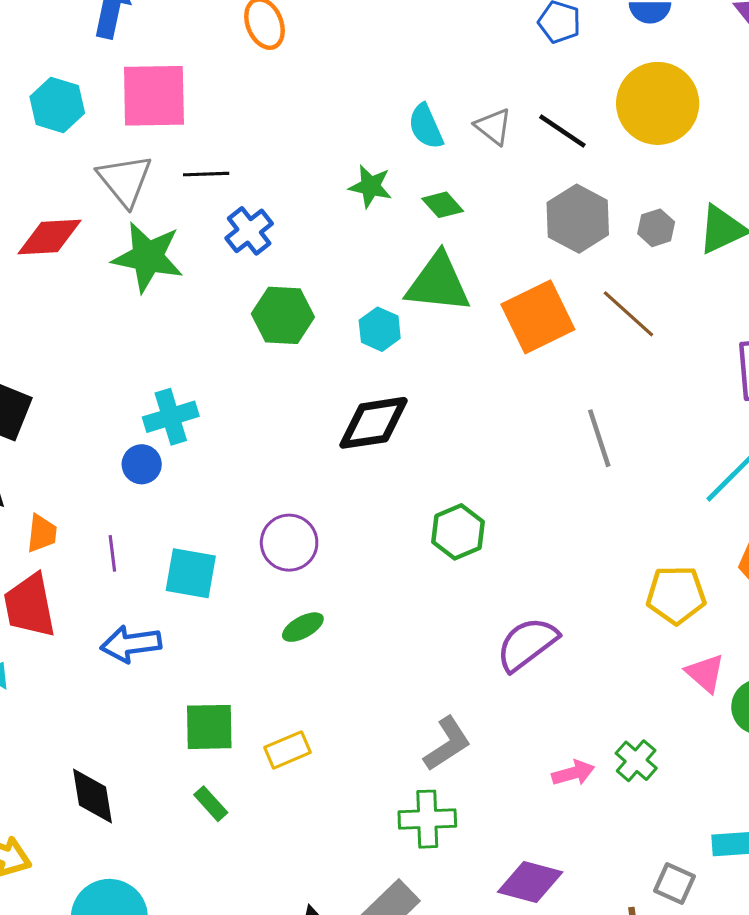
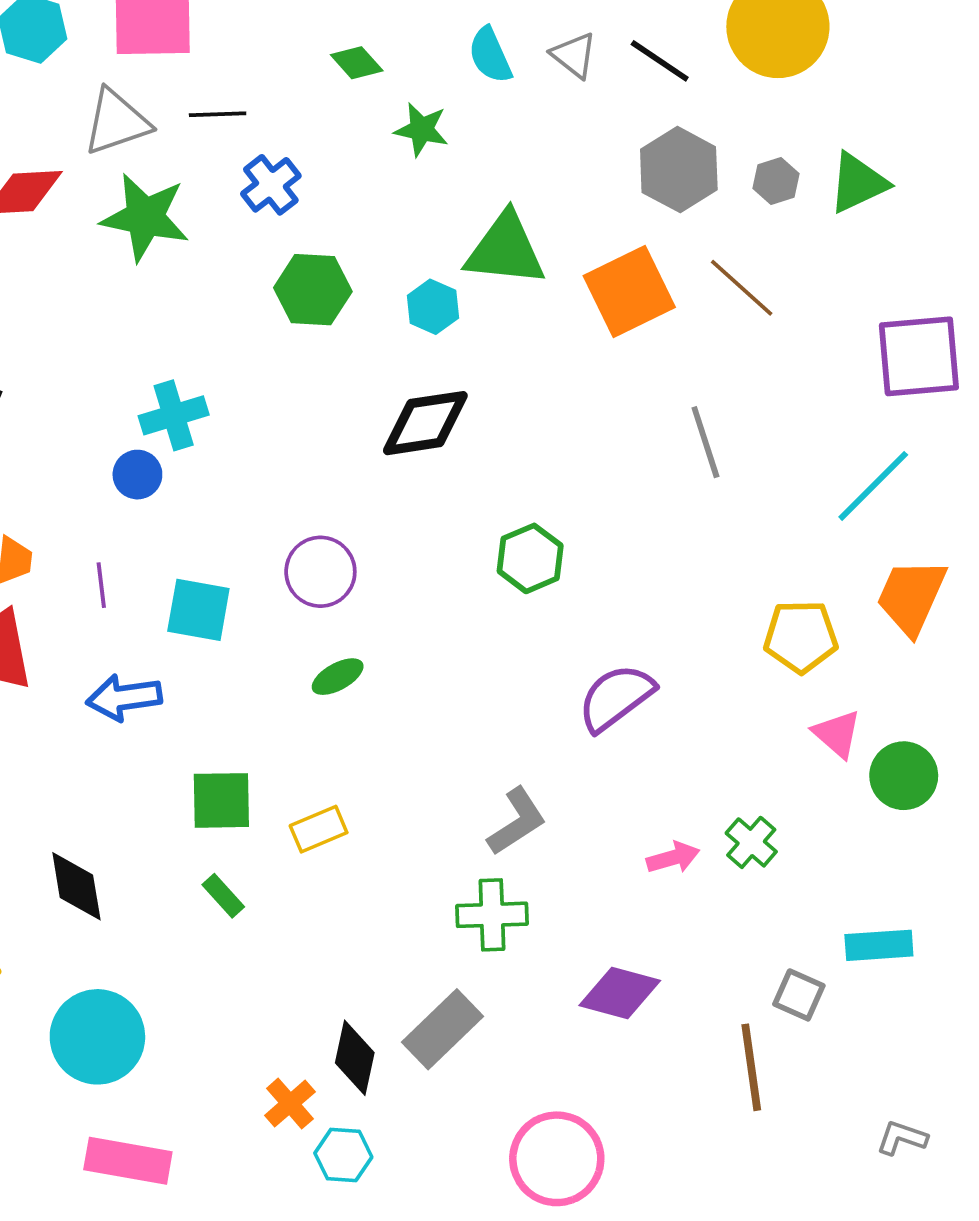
gray triangle: (125, 180) -> (116, 122), turned 50
green diamond: (443, 205) -> (357, 63), moved

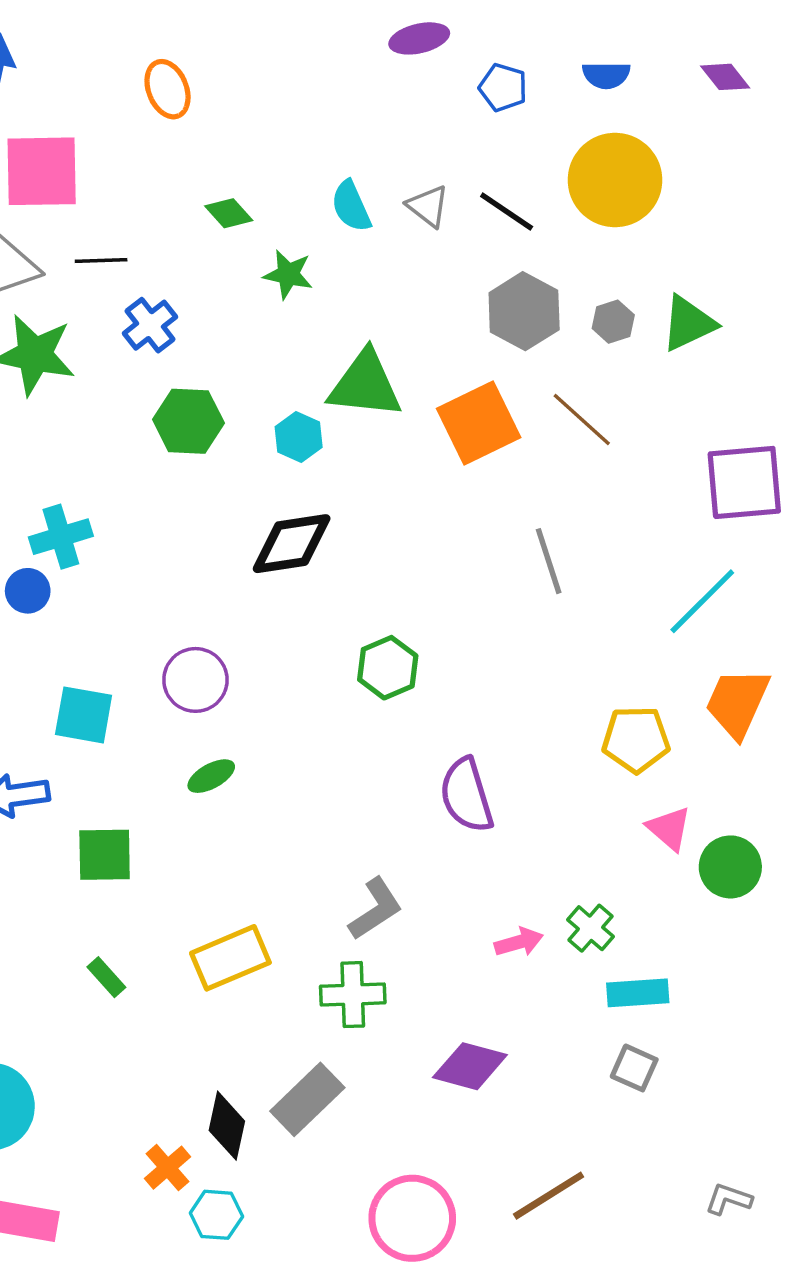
purple semicircle: (616, 698) -> (466, 795), turned -70
green square: (221, 800) -> (105, 855), moved
yellow rectangle: (319, 829) -> (230, 958), moved, size x1.5
cyan rectangle: (879, 945) -> (638, 993), moved
brown line: (751, 1067) -> (549, 1196), moved, turned 66

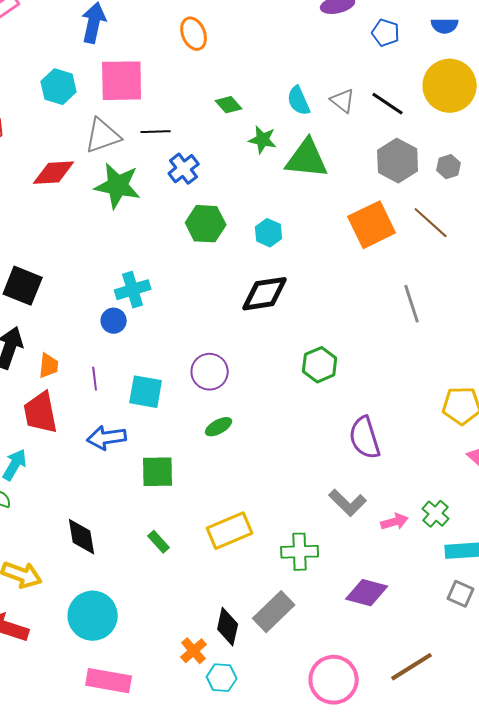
green triangle: (365, 385) -> (307, 159), moved
gray L-shape: (376, 909) -> (348, 503), moved, turned 78

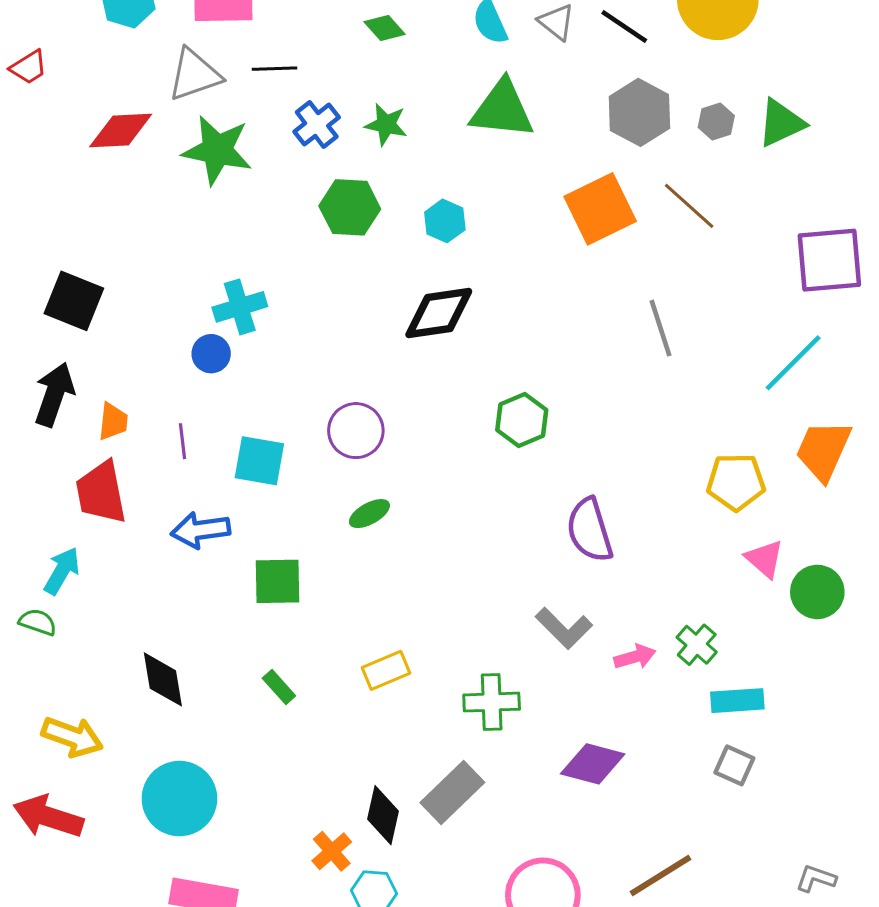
green star: (263, 140) -> (386, 124), moved
yellow rectangle: (230, 531) -> (386, 670), size x0.7

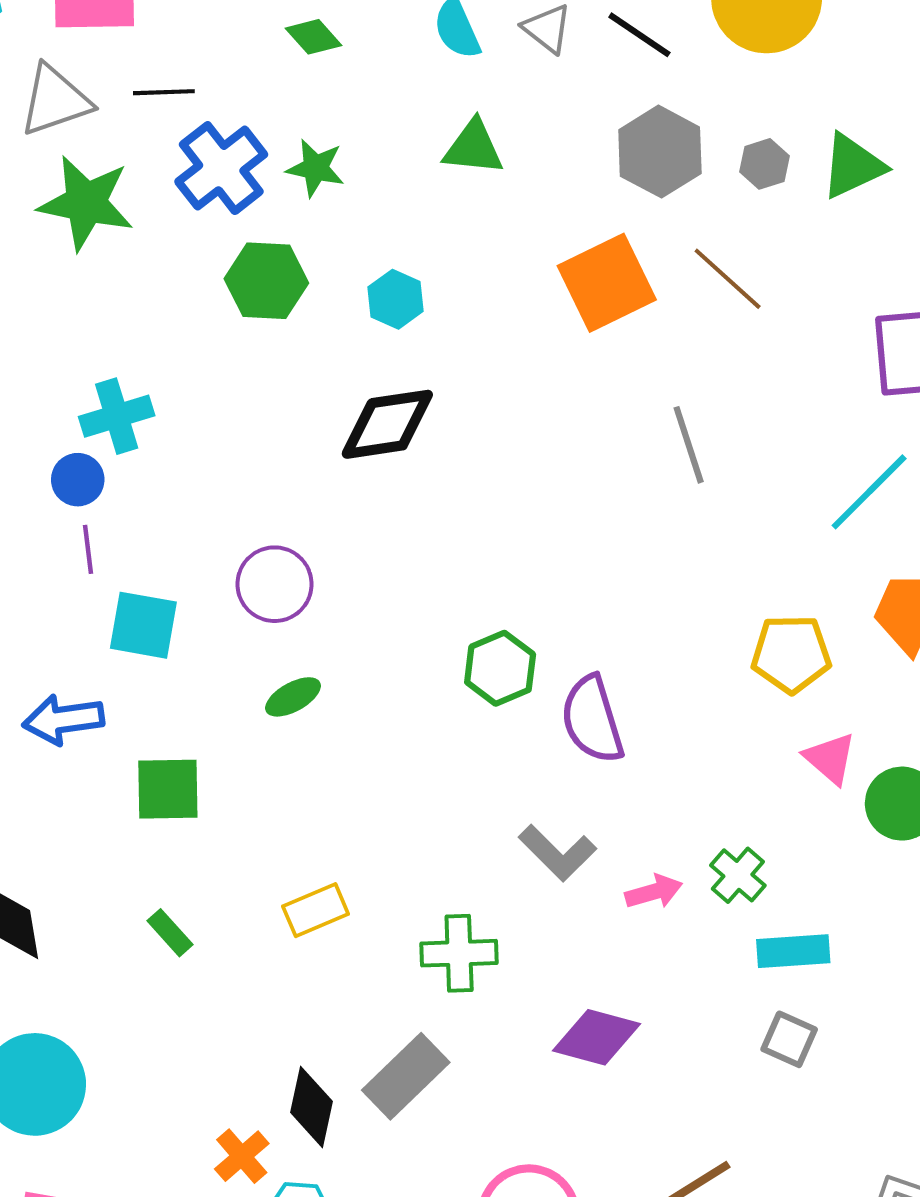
green triangle: (502, 109) -> (473, 148), size x0.7
blue cross: (317, 124) -> (221, 168), size x1.4
green hexagon: (522, 420) -> (500, 668), moved
purple line: (182, 441) -> (88, 549), moved

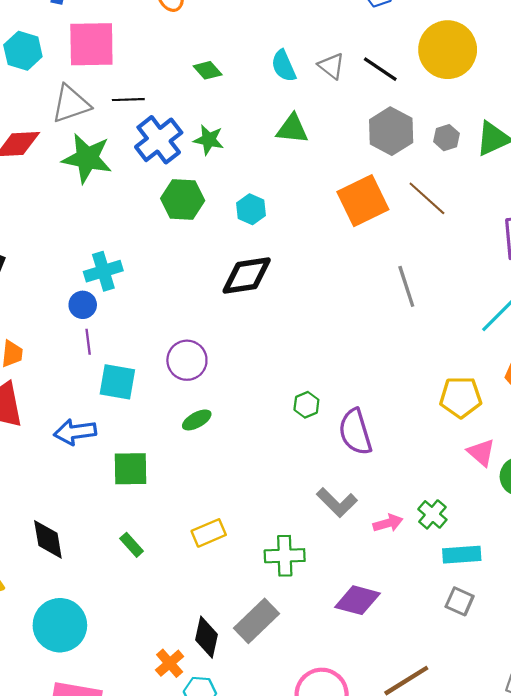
green hexagon: (500, 668) -> (306, 405), size x0.7

